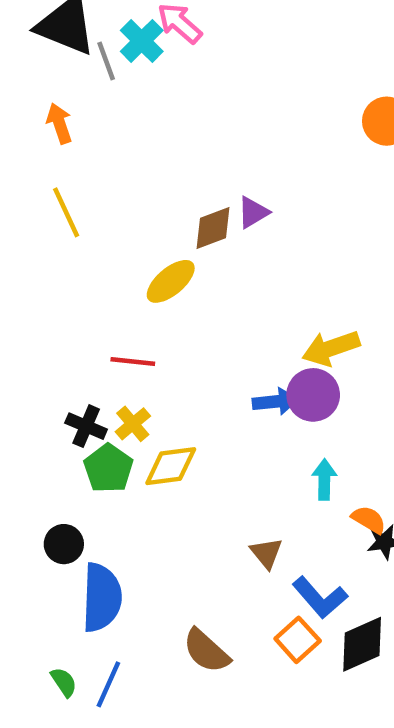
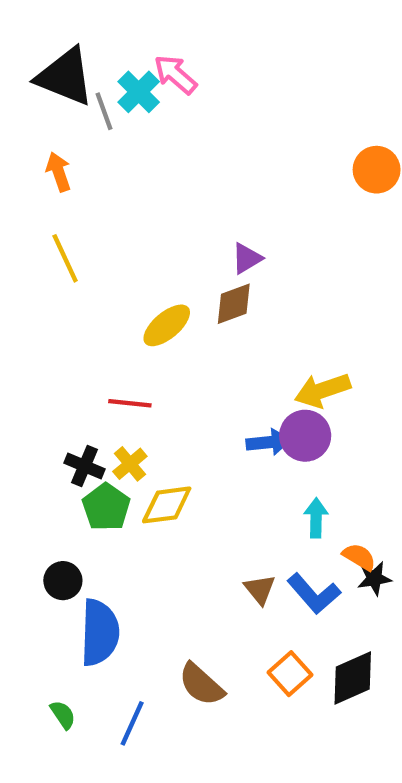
brown diamond: (213, 228) -> (234, 304), moved
blue L-shape: (320, 597) -> (314, 594), moved
blue line: (108, 684) -> (132, 723), moved

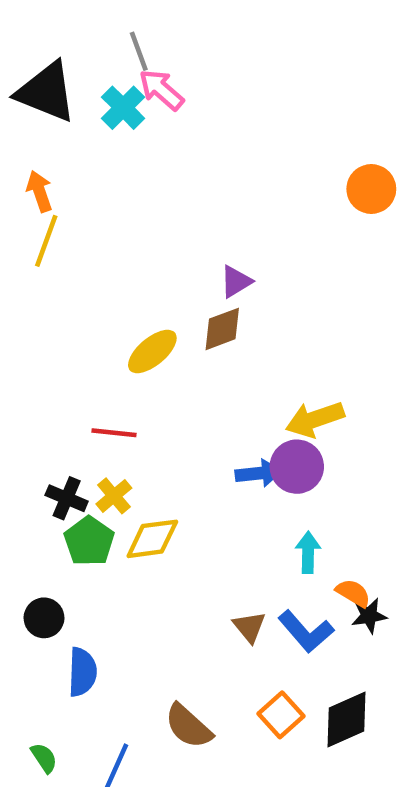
gray line: (104, 111) -> (139, 51), moved
yellow line: (65, 258) -> (46, 241), moved, turned 45
blue semicircle: (100, 633) -> (82, 672), size x0.7

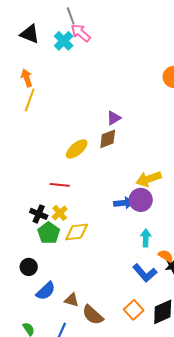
black triangle: (46, 92) -> (30, 34), size x0.7
brown triangle: (249, 627) -> (72, 300), moved, turned -35
blue semicircle: (82, 672) -> (46, 291), turned 45

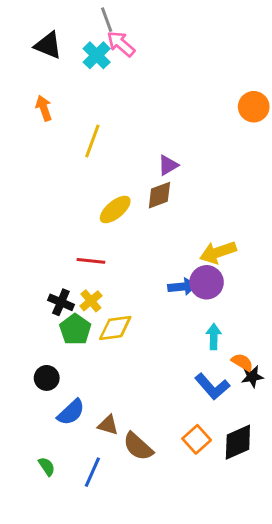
yellow line: (30, 100) -> (92, 141), moved

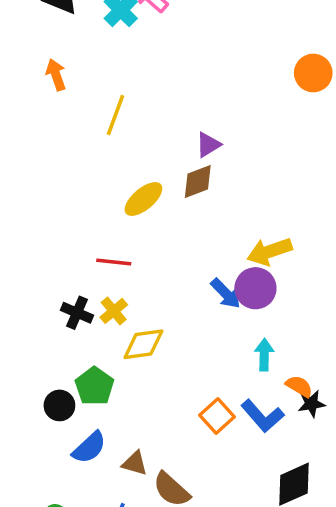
blue arrow: (182, 287) -> (226, 293), turned 52
green pentagon: (75, 329) -> (94, 386), moved
orange square: (197, 439) -> (217, 416), moved

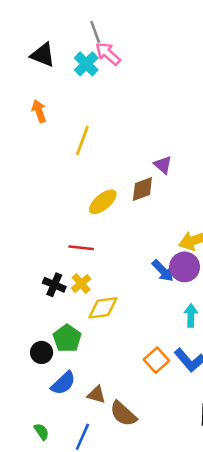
purple triangle: (208, 145) -> (163, 165), moved, turned -48

